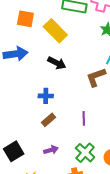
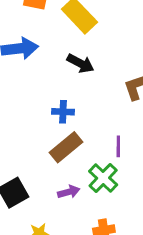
brown rectangle: (48, 120) -> (66, 147), size x1.5
green cross: (85, 153) -> (103, 178), moved

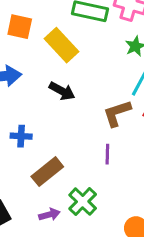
blue cross: (63, 112) -> (21, 136), moved
purple line: (118, 146) -> (107, 154), moved

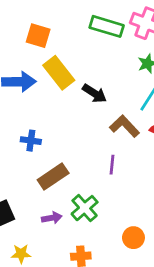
yellow rectangle: (62, 45) -> (59, 73), moved
black arrow: (62, 91) -> (95, 93), moved
brown L-shape: (117, 113) -> (124, 126), turned 60

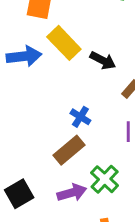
blue cross: (31, 141) -> (80, 117), moved, turned 30
purple arrow: (52, 218) -> (72, 193), size x1.4

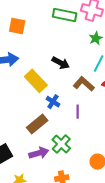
yellow rectangle: (64, 43) -> (36, 81), moved
blue cross: (80, 117) -> (53, 102), moved

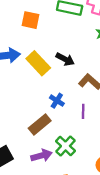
orange square: (17, 26) -> (30, 20), moved
yellow rectangle: (36, 81) -> (38, 63), moved

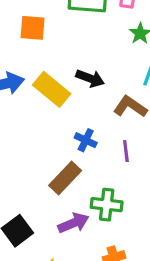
green cross: (65, 146) -> (107, 205), turned -30

